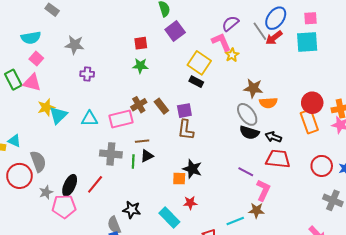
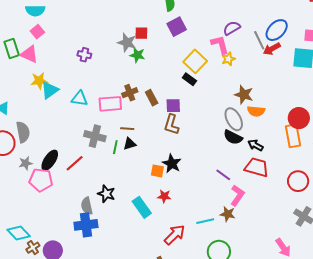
gray star: (75, 45) -> (127, 42), moved

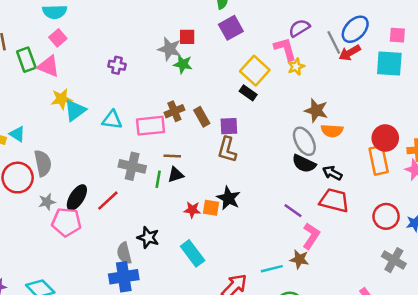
red star: (164, 196) -> (192, 210), moved

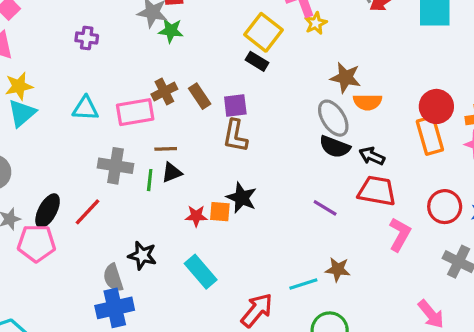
cyan triangle: (75, 110) -> (22, 113), moved
pink L-shape: (311, 236) -> (400, 234), moved

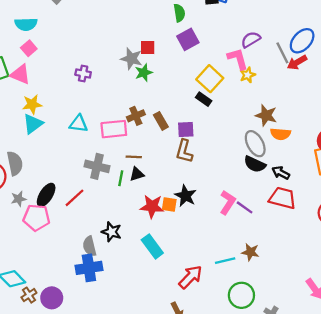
green star: (171, 31) -> (144, 73), turned -30
red star: (196, 216) -> (152, 206), size x1.5
pink L-shape: (400, 234) -> (228, 202), moved

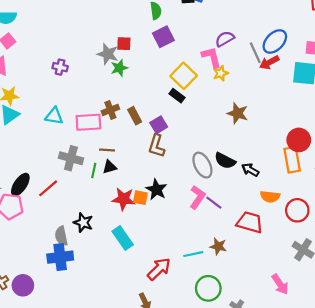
purple square: (186, 130) -> (159, 125), turned -30
orange semicircle: (281, 134) -> (270, 197), moved
gray ellipse: (255, 144) -> (202, 165), moved
red trapezoid: (283, 198) -> (250, 222), moved

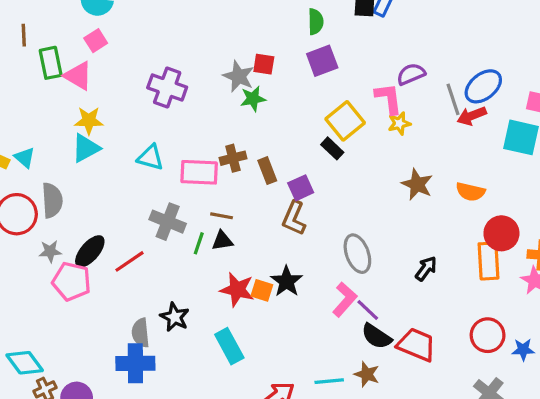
purple cross: (60, 67) -> (167, 87), size x1.6
black semicircle: (225, 161) -> (377, 336), moved
black arrow: (250, 170) -> (426, 269), turned 90
orange semicircle: (270, 197) -> (470, 192), moved

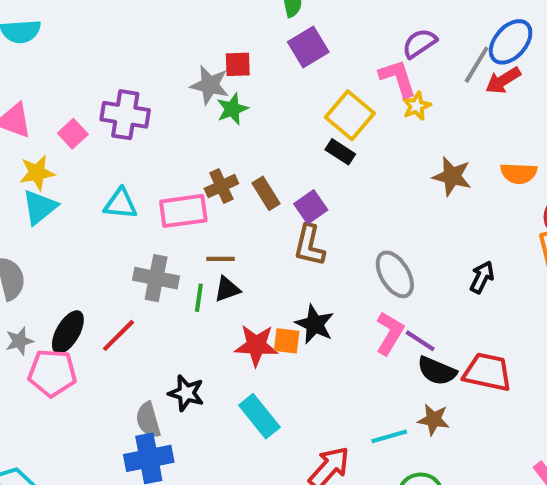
pink square: (96, 41) -> (73, 134), moved
gray line: (453, 99) -> (477, 65), turned 60

